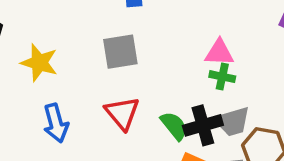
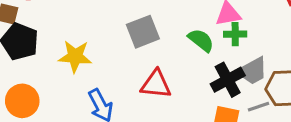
red triangle: (122, 113) -> (156, 84), turned -32
green semicircle: (174, 126) -> (201, 40), moved

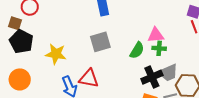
green semicircle: (201, 40) -> (137, 50), turned 78
red triangle: (156, 84) -> (89, 78), moved

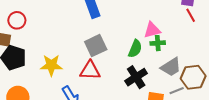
black cross: (152, 77) -> (136, 77), moved
red triangle: (89, 78) -> (90, 71), moved

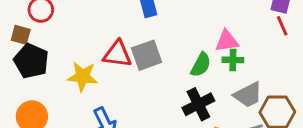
red triangle: (90, 71) -> (117, 54), moved

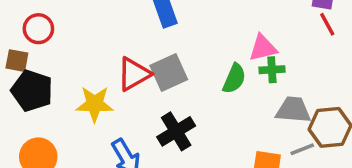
red triangle: (117, 54) -> (134, 74), turned -32
gray trapezoid: (248, 95) -> (293, 110), turned -144
black cross: (198, 104) -> (176, 131), moved

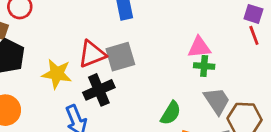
green semicircle: (234, 79) -> (171, 113), moved
gray trapezoid: (293, 110) -> (217, 101), turned 44
black cross: (176, 131) -> (99, 90), moved

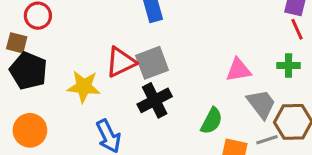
pink triangle: (199, 47) -> (238, 70), moved
green cross: (204, 66) -> (289, 66), moved
black cross: (99, 90) -> (155, 100), moved

